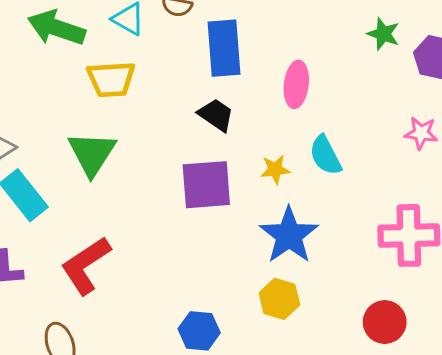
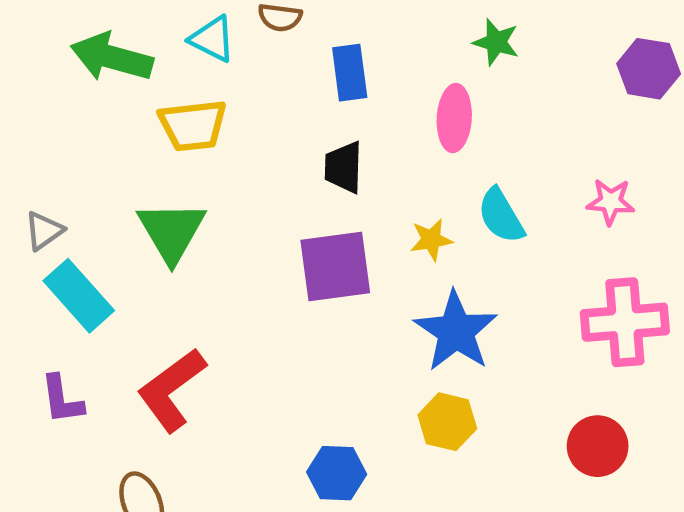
green star: (383, 34) -> (496, 42), moved
blue rectangle: (224, 48) -> (350, 73), size x0.7
black trapezoid: (216, 115) -> (343, 167), turned -120
pink star: (421, 133) -> (611, 202), moved

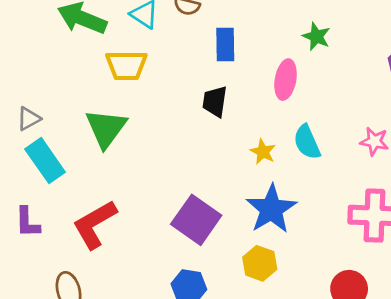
yellow star: (431, 240) -> (263, 152), turned 30
purple square: (335, 267) -> (196, 220), moved, turned 36

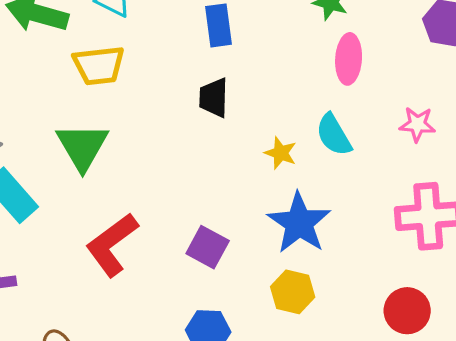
pink ellipse: (286, 80) -> (349, 59), moved
purple square: (196, 220) -> (208, 247), size x0.7
red L-shape: (95, 224) -> (112, 245), moved

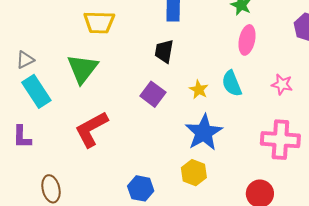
purple square: (208, 247) -> (153, 94), moved

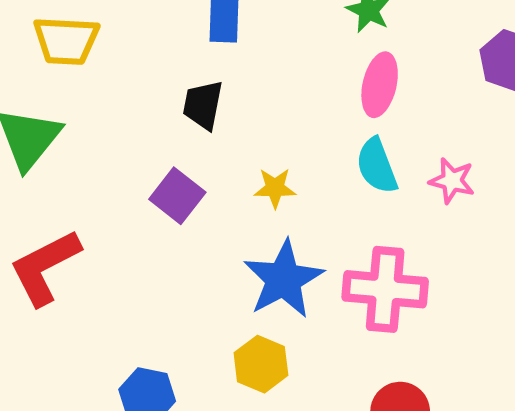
cyan semicircle: (232, 83) -> (377, 166), moved
yellow star: (199, 90) -> (275, 188), turned -30
pink cross: (280, 140) -> (385, 289), moved

